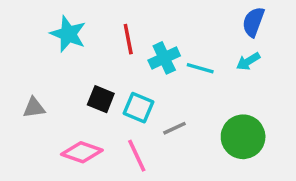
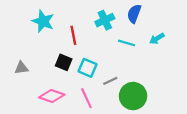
blue semicircle: (253, 22) -> (134, 14), moved
red line: (128, 39) -> (73, 35), moved
cyan cross: (164, 58) -> (105, 20), moved
green circle: (243, 137) -> (133, 96), moved

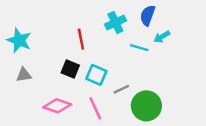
cyan star: (43, 21) -> (19, 40), moved
cyan arrow: (157, 39) -> (162, 37), moved

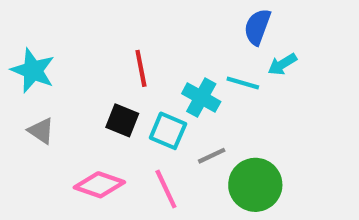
cyan cross: (115, 23) -> (201, 98), moved, turned -36
gray triangle: (24, 75) -> (41, 131), turned 42

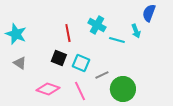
blue semicircle: (257, 27) -> (149, 13), moved
cyan arrow: (282, 64) -> (136, 31), turned -80
cyan cross: (201, 98) -> (97, 25), moved

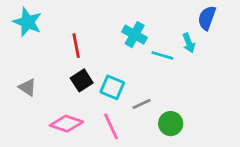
red line: (68, 33) -> (76, 46), moved
cyan star: (16, 34) -> (28, 22), moved
black square: (59, 58) -> (82, 80), turned 35
green circle: (123, 89) -> (171, 124), size x0.7

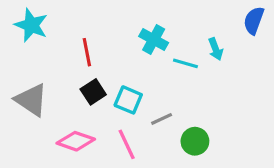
blue semicircle: (207, 18) -> (254, 20), moved
gray triangle: (28, 87) -> (31, 100), size x1.6

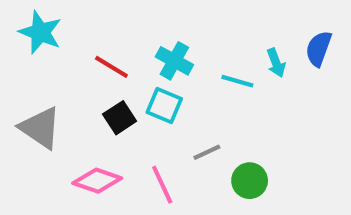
blue semicircle: (254, 20) -> (319, 49), moved
cyan cross: (154, 39) -> (174, 61), moved
red line: (87, 52) -> (111, 67), turned -48
cyan square: (128, 100) -> (164, 105), moved

